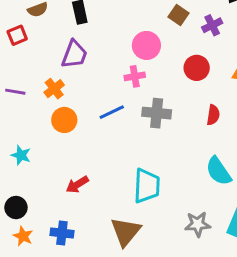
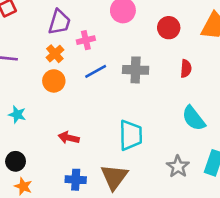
pink cross: (135, 76) -> (86, 40), moved
orange cross: (54, 89) -> (55, 54), moved
red arrow: (77, 185) -> (69, 138), turned 48
gray star: (198, 224) -> (178, 167), turned -30
blue cross: (62, 233) -> (76, 180), moved

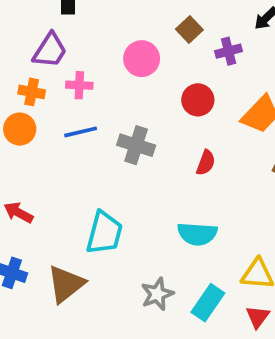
orange cross: (55, 54) -> (32, 92), turned 36
cyan semicircle: (194, 118) -> (197, 234), turned -64

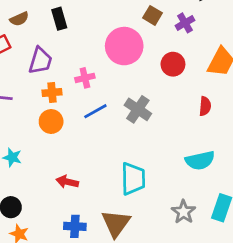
purple trapezoid: (50, 50) -> (40, 61), moved
pink circle: (142, 59) -> (124, 46), size x1.4
gray cross: (136, 145) -> (138, 109), turned 32
red semicircle: (206, 163) -> (205, 106), moved

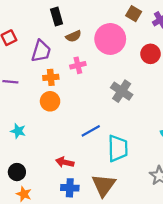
brown semicircle: (19, 19) -> (74, 36), moved
blue line: (95, 111) -> (91, 131), moved
red arrow: (67, 182) -> (65, 162), moved

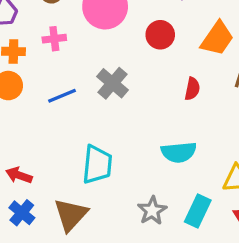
blue line: (91, 131) -> (62, 96), moved
blue cross: (70, 188) -> (22, 213), turned 30

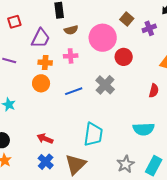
red circle: (160, 35) -> (124, 57), moved

